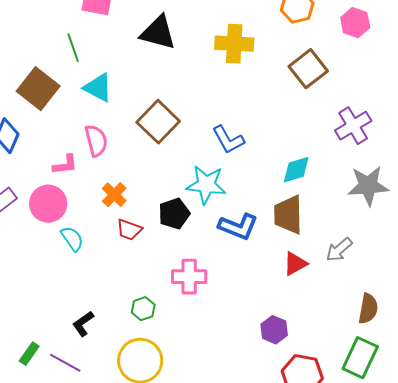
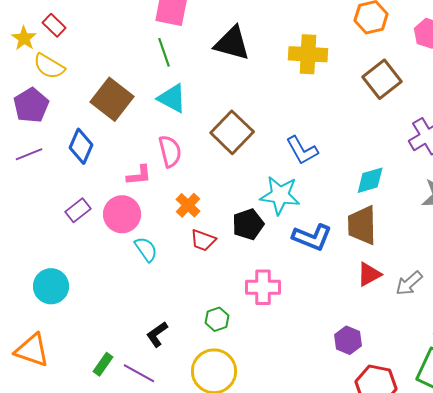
green line: (73, 48) -> (164, 52), moved
gray arrow: (339, 250) -> (409, 283), moved

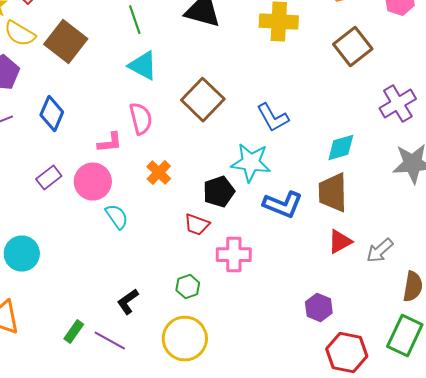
brown square: (112, 99) -> (66, 42), moved
red trapezoid: (203, 240) -> (197, 225), moved

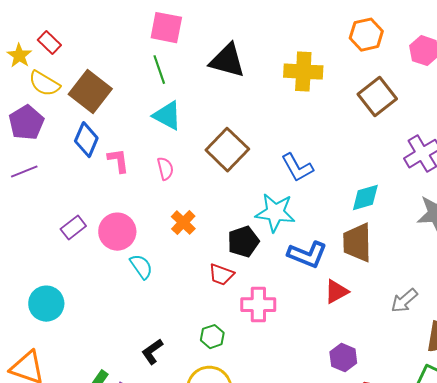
blue diamond: (52, 114) -> (86, 140), moved
pink semicircle: (141, 119) -> (165, 169), size x0.7
pink L-shape: (110, 143) -> (118, 161), moved, turned -92
red triangle: (340, 242) -> (336, 292), moved

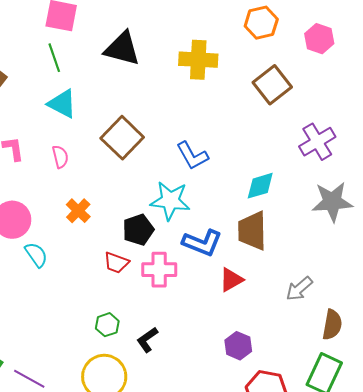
pink cross: (258, 305) -> (159, 270), moved
black L-shape: (152, 352) -> (147, 340), moved

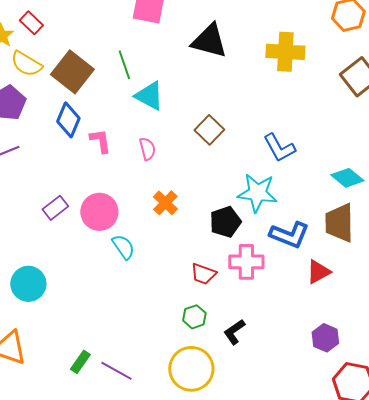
green line: (54, 58) -> (124, 65), moved
brown square: (122, 138) -> (209, 130), size x0.7
cyan diamond: (260, 186) -> (347, 178), turned 56
red trapezoid: (116, 263) -> (203, 274), moved

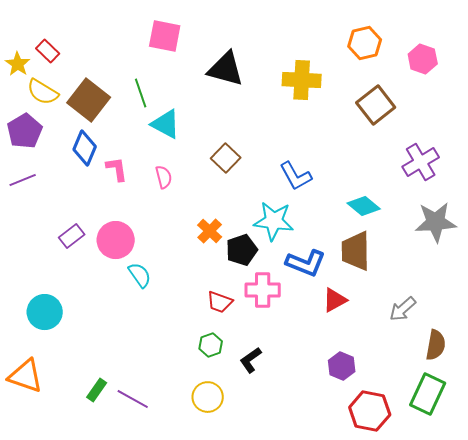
orange cross: (165, 203) -> (210, 231), moved
yellow circle: (191, 369) -> (208, 397), size x0.7

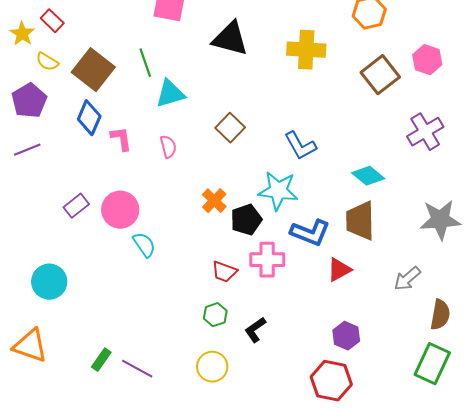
pink hexagon: (423, 59) -> (427, 60), moved
yellow semicircle: (43, 92) -> (47, 62), size x0.7
cyan triangle: (166, 124) -> (170, 94), turned -44
gray star: (436, 222) -> (440, 220), moved
red hexagon: (370, 411) -> (331, 381), moved

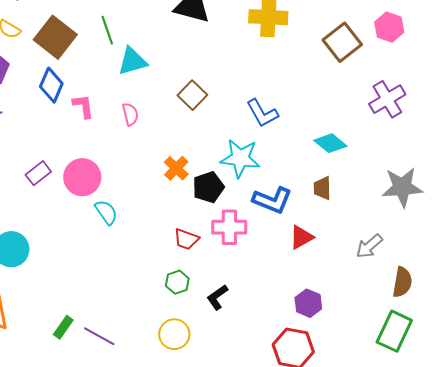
brown trapezoid: (360, 221) -> (322, 188), size x0.6

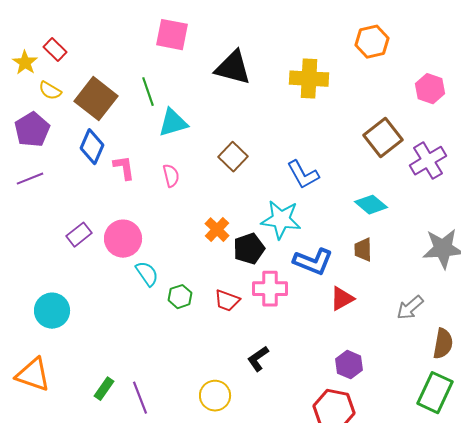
brown square: (342, 42) -> (383, 138), moved
green hexagon: (177, 282) -> (180, 297), moved
purple line: (99, 336) -> (140, 398), turned 40

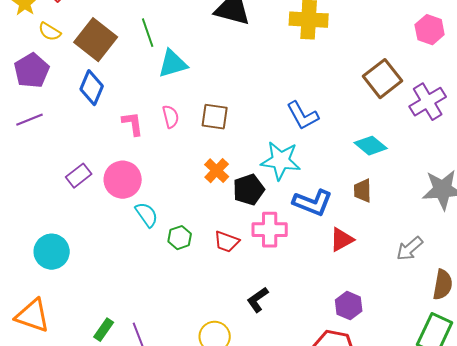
brown square: (233, 157) -> (215, 117), moved, turned -36
pink L-shape: (124, 168) -> (133, 124), moved

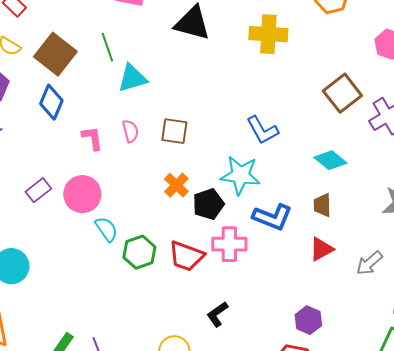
green hexagon: (180, 238) -> (139, 252), size x1.4
red triangle: (342, 240) -> (321, 249), moved
red trapezoid: (227, 242) -> (186, 256), size x1.4

